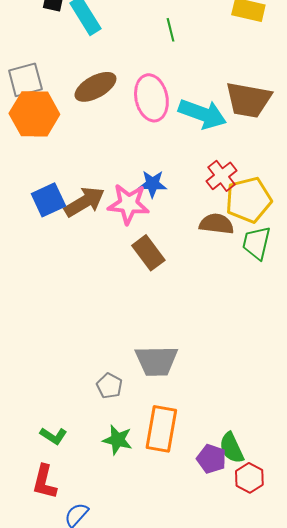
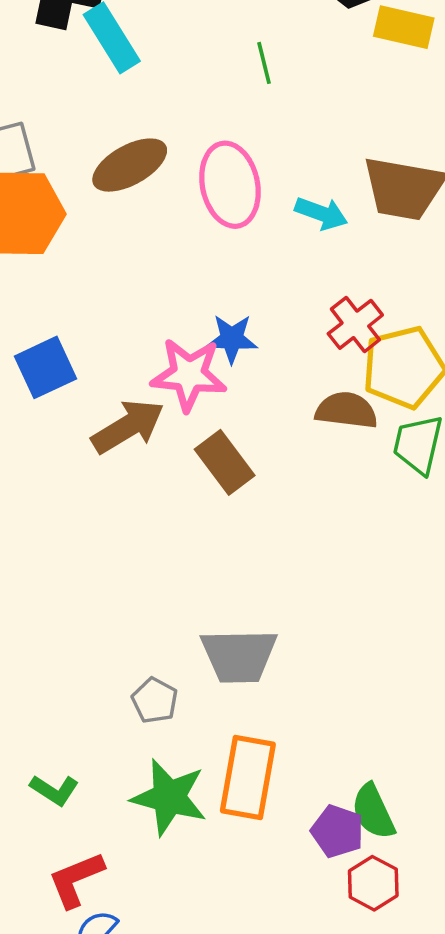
cyan arrow: (202, 114) -> (321, 213), size x0.6
brown arrow: (84, 202) -> (128, 426), moved
green star: (117, 440) -> (169, 797), size x1.4
red hexagon: (249, 478) -> (373, 883), moved
red L-shape: (44, 482) -> (76, 880), moved, turned 54

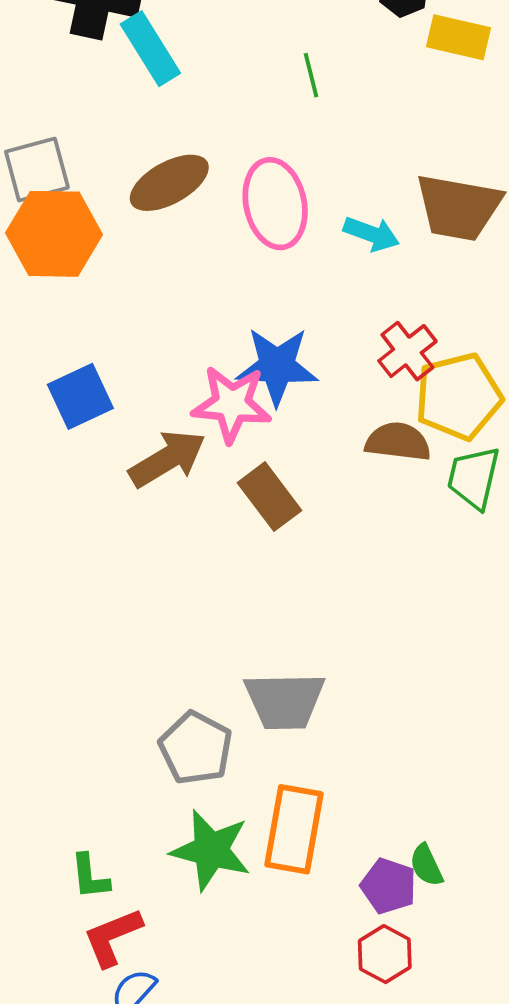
blue star: (232, 339) -> (277, 366), size x1.5
gray pentagon: (155, 700) -> (196, 748), size x1.5
green L-shape: (54, 790) -> (90, 877), moved, turned 51
green semicircle: (373, 812) -> (426, 865), size x0.7
red hexagon: (373, 883) -> (385, 954), moved

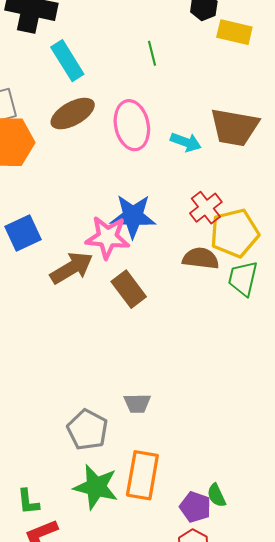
cyan rectangle: (150, 49) -> (67, 61), moved
gray trapezoid: (285, 701) -> (137, 403), size x0.6

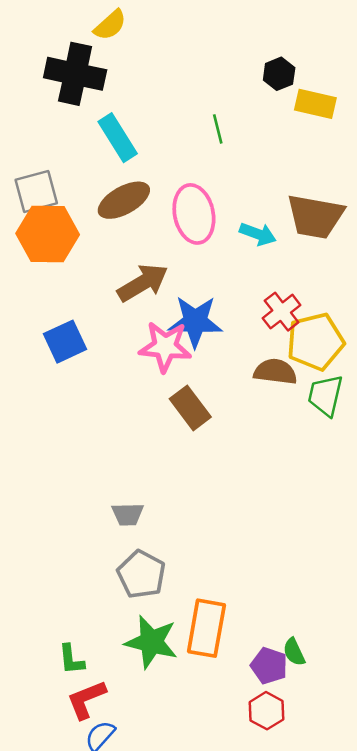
brown arrow: (72, 268) -> (143, 283), moved
gray trapezoid: (137, 403) -> (128, 514), moved

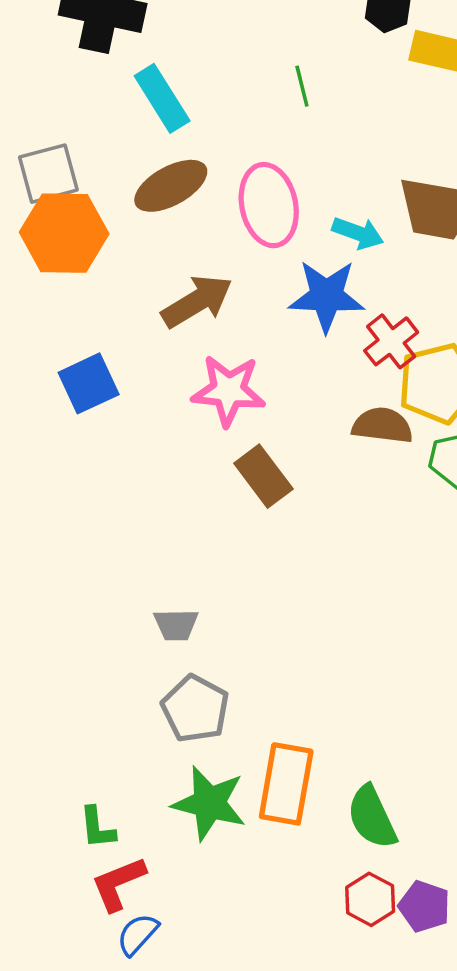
blue star: (195, 322) -> (326, 296), moved
green semicircle: (294, 652) -> (372, 817), moved, size x1.6
purple pentagon: (269, 666) -> (424, 906), moved

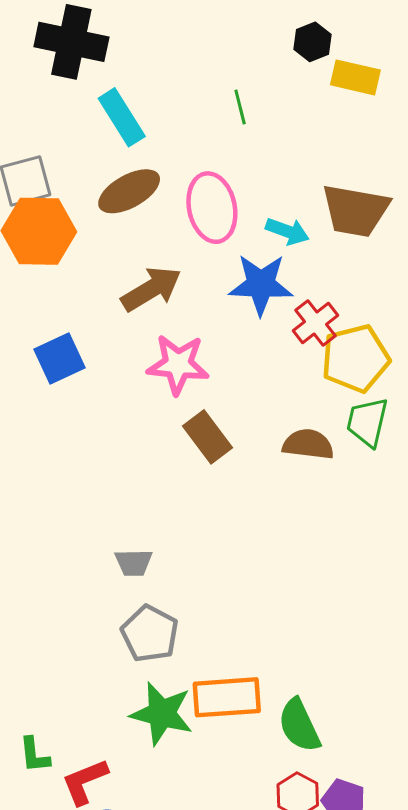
brown semicircle: (382, 425) -> (308, 444), moved
orange rectangle: (286, 784) -> (227, 697), turned 76
green L-shape: (97, 828) -> (34, 755), moved

